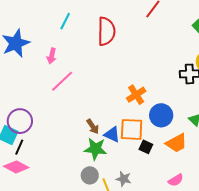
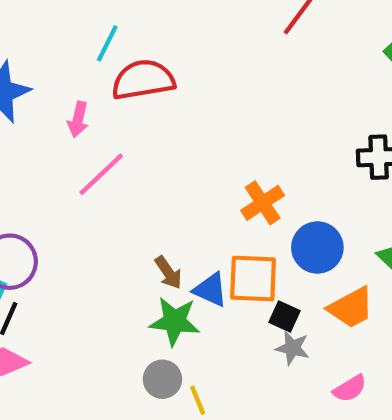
red semicircle: (106, 31) -> (143, 80), moved, turned -100
gray star: (124, 179) -> (292, 348), moved

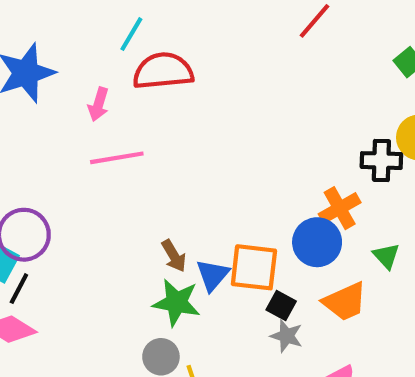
pink line: (101, 174) -> (117, 158), turned 30
orange cross: (263, 203) -> (340, 208), moved
blue triangle: (210, 290) -> (213, 275), turned 42

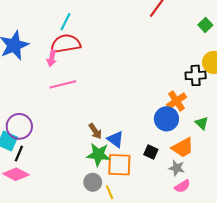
red semicircle: (163, 71) -> (66, 44), moved
orange square: (254, 267) -> (119, 165), moved
blue triangle: (213, 275) -> (115, 139), turned -30
gray star: (287, 336) -> (177, 168), moved

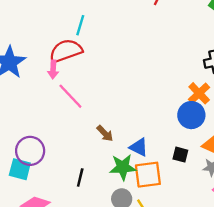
cyan line: (65, 22) -> (80, 25), moved
pink line: (63, 84) -> (70, 96), turned 70
brown arrow: (95, 131) -> (105, 133), moved
black line: (19, 154) -> (80, 177), moved

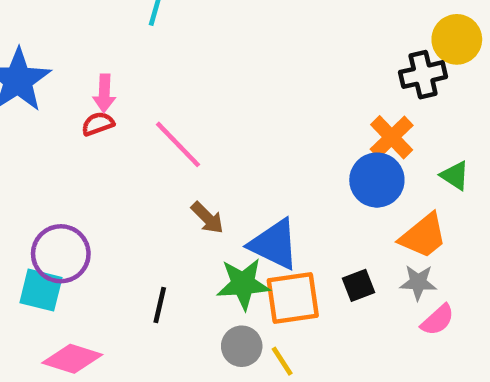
red semicircle: (66, 51) -> (98, 124), moved, size x0.5
pink line: (70, 96) -> (178, 144), moved
blue triangle: (139, 147) -> (274, 244), size x1.4
black square: (180, 155) -> (358, 285), moved, turned -35

